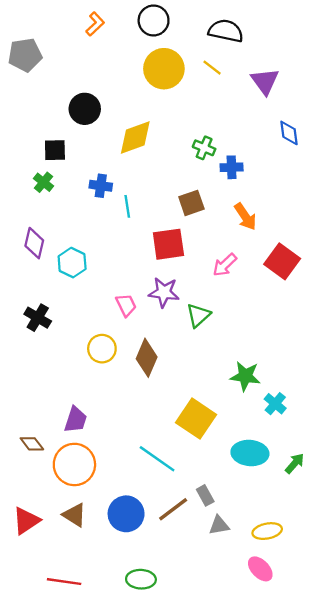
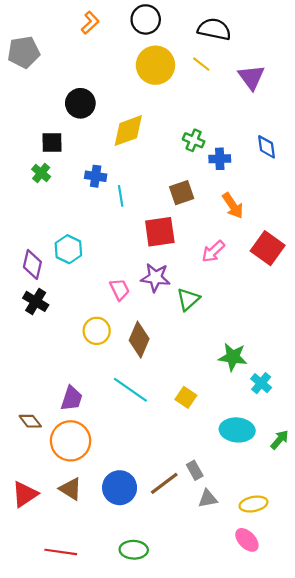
blue diamond: (289, 133) -> (267, 147), moved
purple diamond: (34, 243) -> (32, 264), moved
yellow square: (196, 419) -> (186, 397), size x0.6
cyan line: (157, 459) -> (130, 390), moved

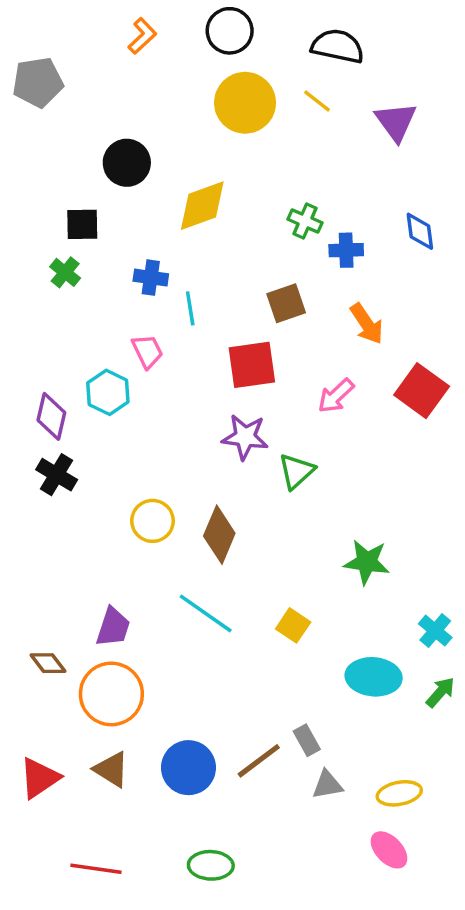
pink trapezoid: (120, 289) -> (147, 351), moved
cyan cross: (261, 383) -> (435, 631), moved

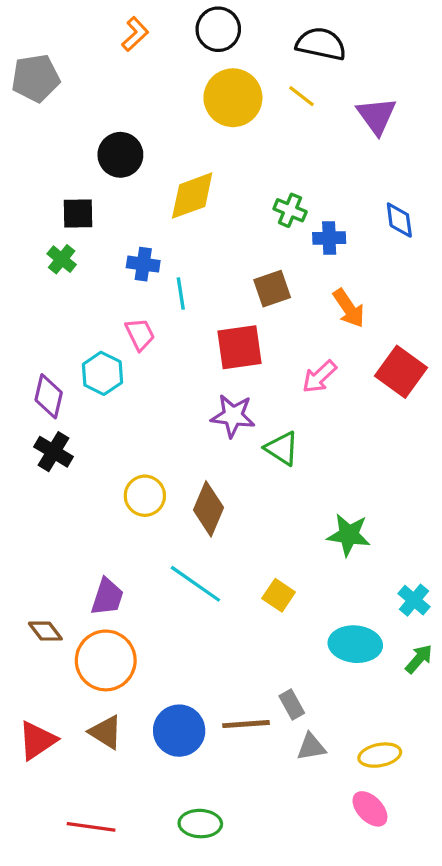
green triangle: (296, 471) -> (282, 448), turned -45
brown line: (259, 761) -> (246, 724), turned 33

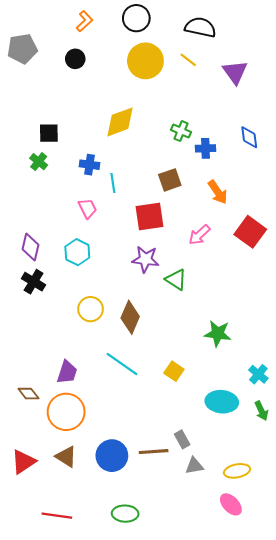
black circle: (120, 155) -> (75, 59), moved, size x0.7
cyan hexagon: (102, 373) -> (77, 252), moved
green arrow: (419, 659) -> (261, 411), turned 114

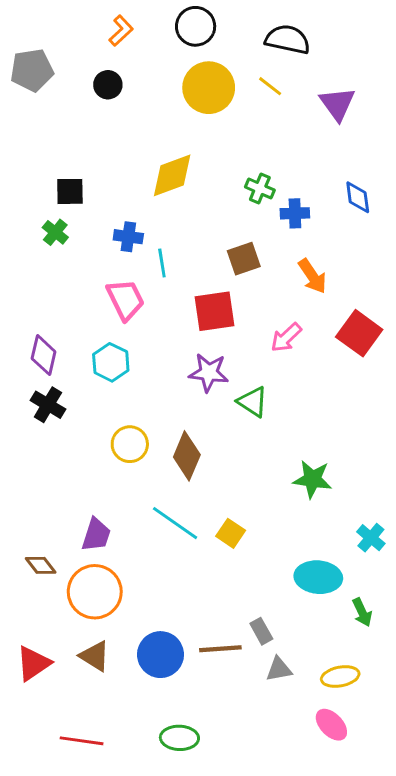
pink trapezoid: (87, 208) -> (125, 300), size x1.4
yellow square: (174, 371) -> (231, 533), moved
green arrow: (261, 411) -> (362, 612), moved

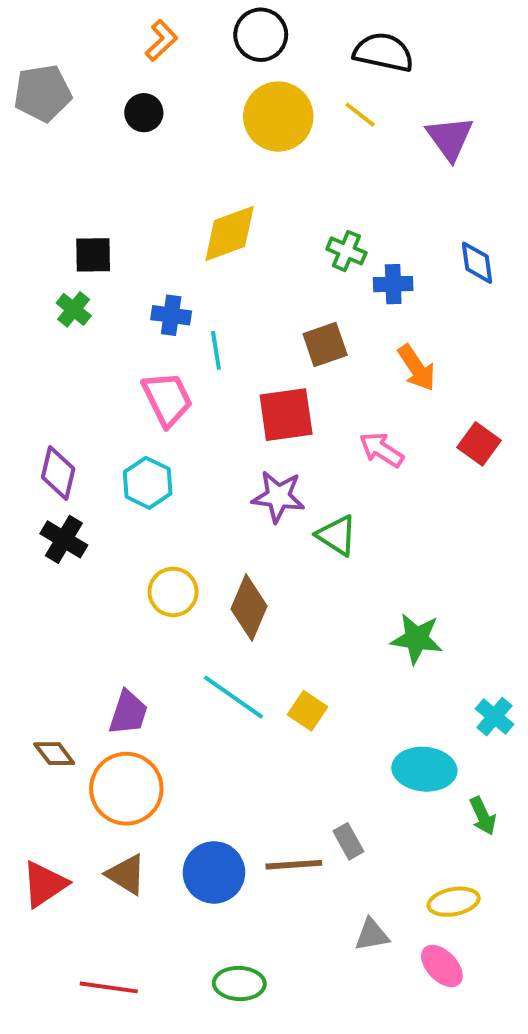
red square: (359, 333) -> (479, 444), size x0.7
pink arrow: (286, 338) -> (382, 450), turned 76
gray triangle: (279, 669) -> (372, 935), moved

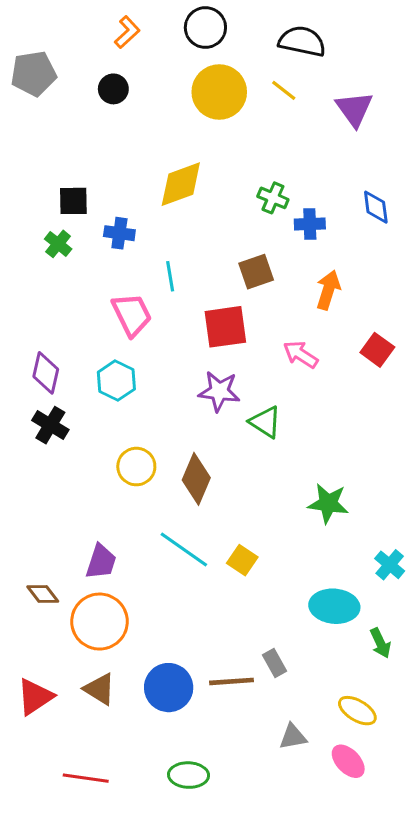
blue cross: (171, 315) -> (119, 233), moved
orange arrow: (417, 368) -> (328, 290), turned -129
yellow ellipse: (454, 902) -> (357, 711), turned 42

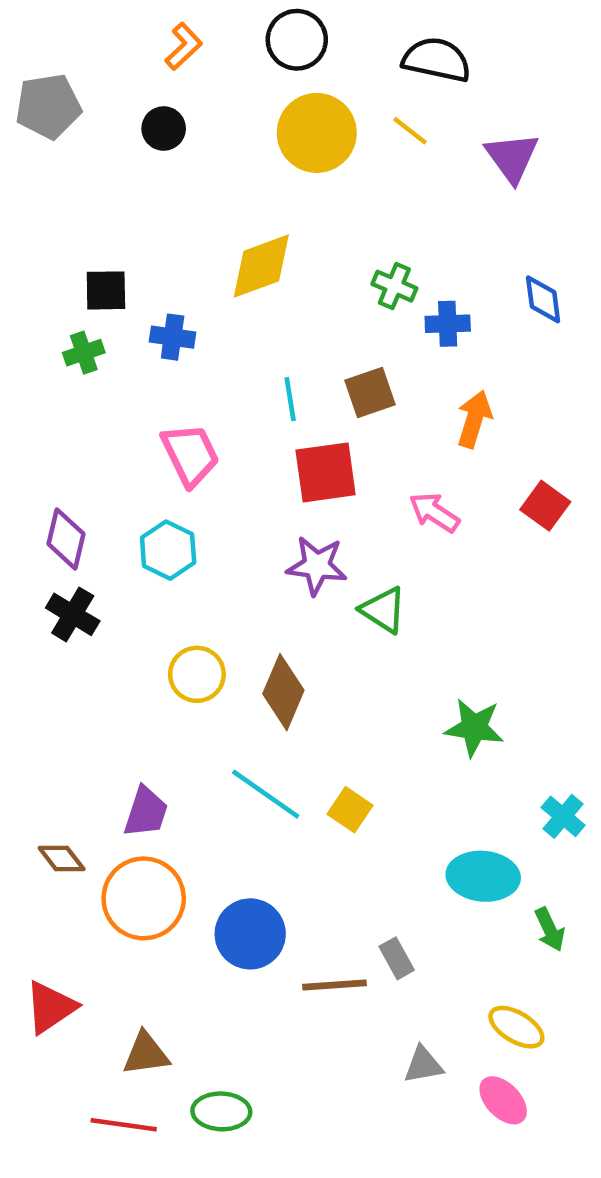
green cross: (58, 244) -> (84, 353), turned 32
cyan line: (170, 276) -> (290, 399), moved
blue circle: (169, 688) -> (250, 934), moved
brown triangle: (100, 689) -> (146, 1054), moved, turned -40
green ellipse: (189, 775) -> (221, 1111), moved

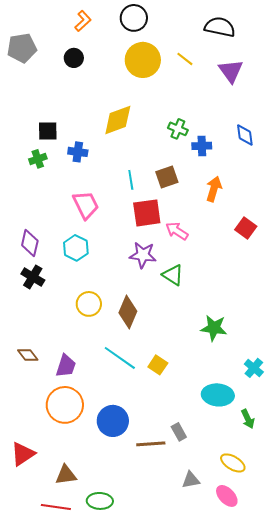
black semicircle: (437, 60) -> (220, 27), moved
pink arrow: (434, 512) -> (177, 231), moved
brown diamond: (62, 858) -> (28, 355), moved

